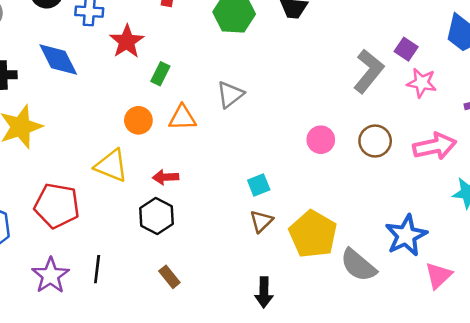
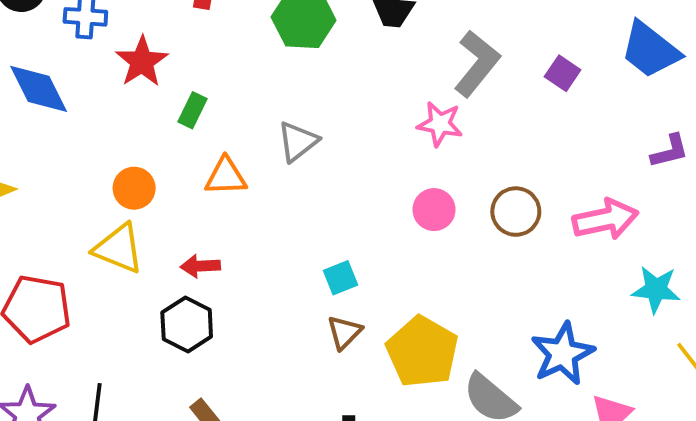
gray L-shape: (369, 71) -> (477, 64), moved
pink star: (422, 83) -> (440, 124), moved
orange circle: (138, 120) -> (134, 188), moved

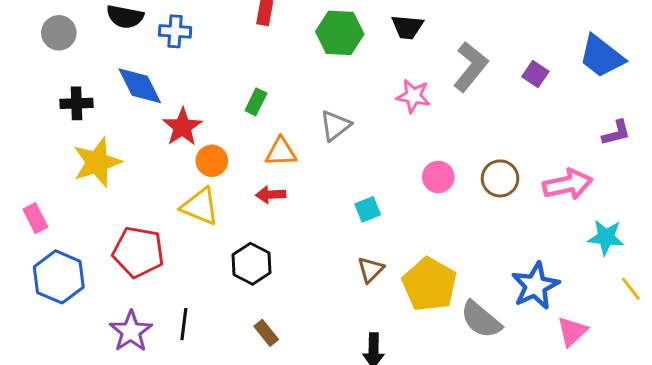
red star: (142, 62) -> (182, 127), moved
pink star: (440, 124) -> (413, 96), moved
red arrow: (200, 266) -> (271, 195), moved
cyan square: (341, 278) -> (368, 209), moved

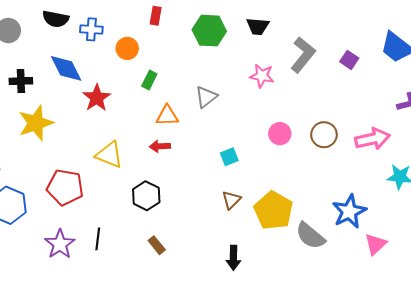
orange circle: (212, 161) -> (127, 48), moved

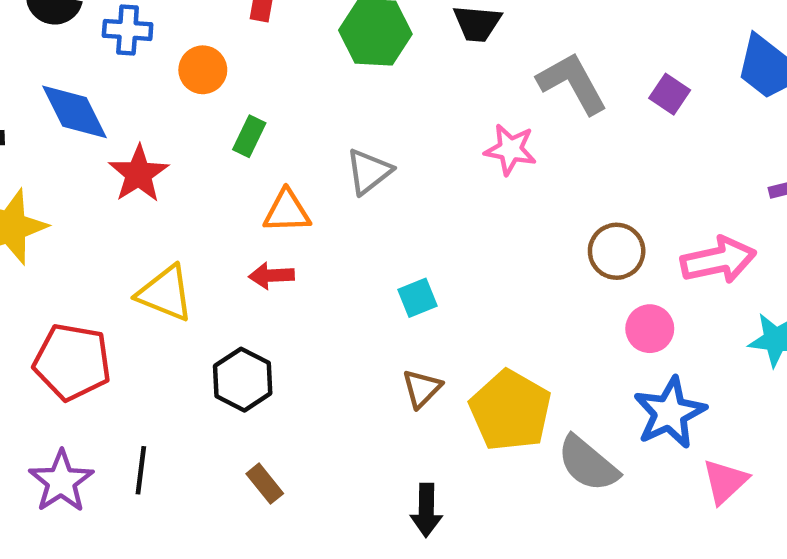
gray L-shape: (303, 55) -> (572, 83), turned -68
pink star: (262, 76) -> (510, 149), moved
pink circle: (280, 134) -> (650, 329), moved

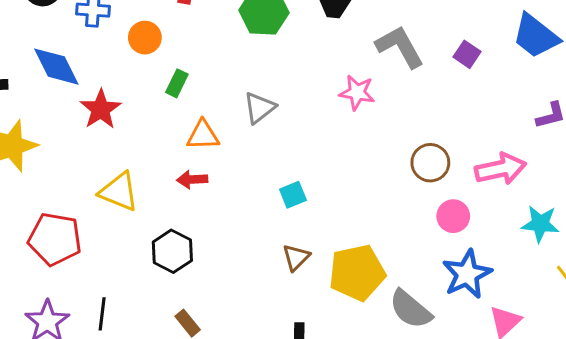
yellow pentagon: (510, 411) -> (357, 273), turned 30

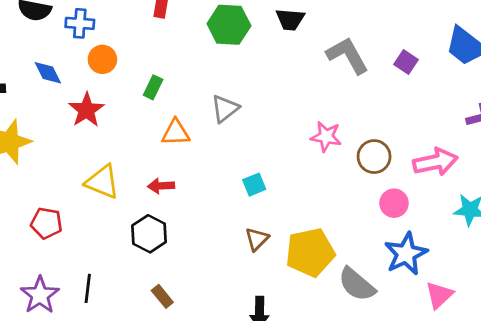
orange circle: (145, 38) -> (102, 59), moved
blue diamond: (56, 67) -> (48, 73), size x0.7
pink star: (357, 92) -> (326, 137), moved
red arrow: (192, 180) -> (161, 186), moved
red pentagon: (55, 239) -> (47, 223), size x0.7

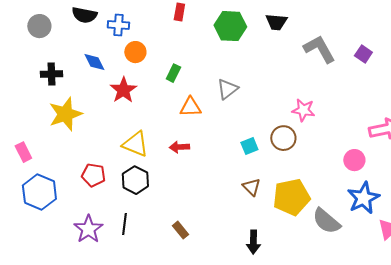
brown circle: (374, 157) -> (283, 138), moved
black hexagon: (149, 234) -> (135, 180), moved
brown triangle: (257, 239) -> (251, 187), turned -30

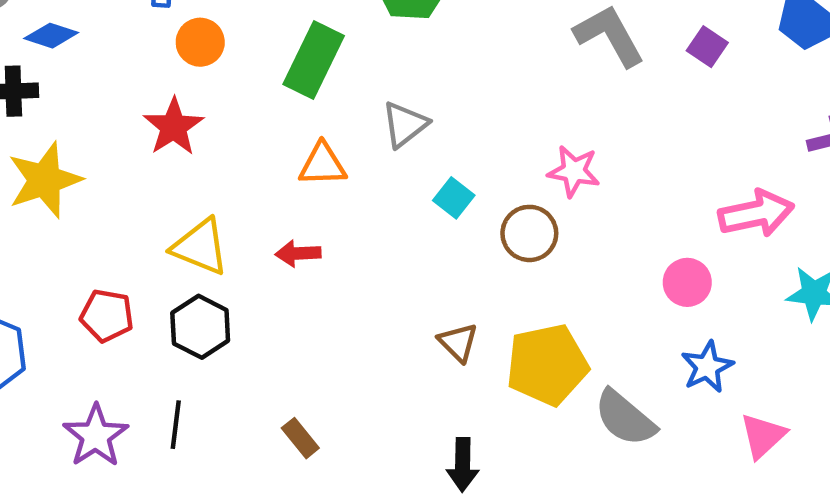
blue diamond: (94, 62) -> (51, 36), moved, turned -45
green rectangle: (173, 73) -> (314, 60), moved, size x1.8
cyan square: (249, 146) -> (454, 198), moved, turned -30
blue star: (363, 198) -> (707, 367), size x0.7

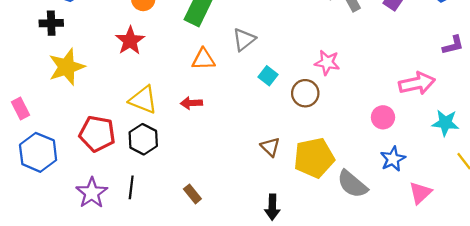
red pentagon: (107, 316) -> (97, 134), size x1.4

